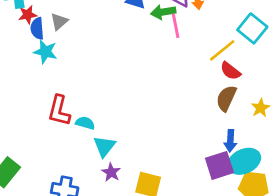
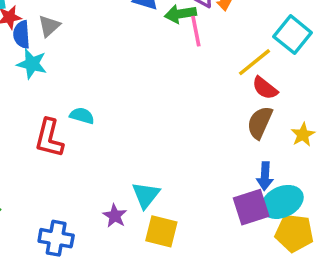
cyan semicircle: (85, 123) -> (82, 116), moved
cyan triangle: (104, 146) -> (146, 195), moved

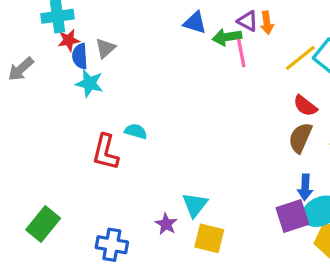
yellow line: (255, 62) -> (300, 58), moved

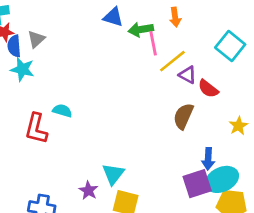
purple triangle: (248, 21) -> (188, 75), moved
yellow line: (300, 58) -> (172, 61), moved
brown semicircle: (300, 138) -> (183, 116), moved

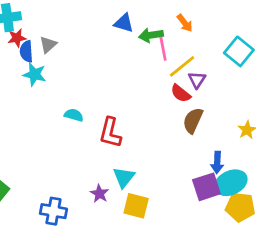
orange arrow: (175, 17) -> (185, 23), turned -30
purple triangle: (188, 75) -> (197, 80), turned 36
red semicircle: (208, 89) -> (181, 93), moved
red L-shape: (36, 129) -> (110, 133), moved

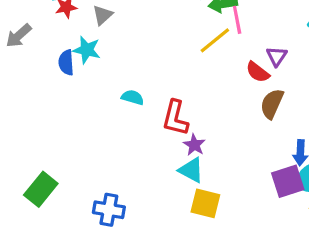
blue semicircle: (26, 51) -> (66, 63), moved
yellow line: (182, 66) -> (215, 40), moved
cyan triangle: (124, 177) -> (191, 170), turned -40
purple star: (99, 194) -> (194, 145), moved

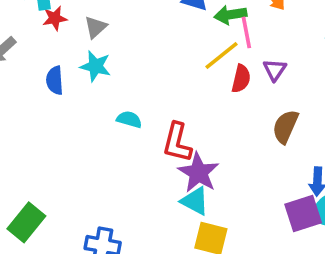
cyan star: (87, 50) -> (96, 66), moved
purple triangle: (277, 56) -> (275, 70), moved
red semicircle: (258, 72) -> (241, 79), moved, turned -115
purple star: (194, 145) -> (198, 173), size x1.6

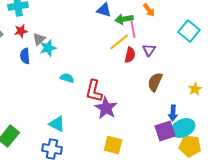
red star: (55, 18) -> (21, 31), moved
gray triangle: (96, 27) -> (39, 39), moved
cyan star: (96, 66) -> (48, 48), turned -30
cyan triangle: (195, 201) -> (57, 124), moved

